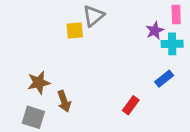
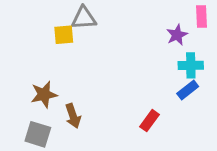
gray triangle: (93, 16) -> (84, 18), moved, turned 35
yellow square: (75, 31) -> (64, 35), moved
cyan cross: (172, 44) -> (191, 65), moved

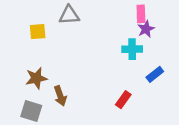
pink rectangle: (201, 16) -> (141, 14), moved
yellow square: (64, 35) -> (38, 32), moved
cyan cross: (191, 65) -> (132, 49), moved

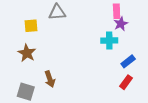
brown star: (36, 78) -> (27, 53), moved, turned -30
red rectangle: (123, 100) -> (126, 82), moved

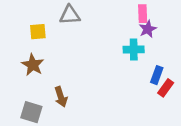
blue rectangle: (128, 61) -> (157, 75), turned -32
red rectangle: (126, 82) -> (166, 88), moved

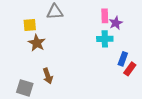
pink rectangle: (143, 14) -> (105, 16), moved
brown star: (33, 65) -> (37, 43), moved

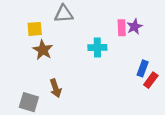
pink rectangle: (105, 16) -> (122, 28), moved
cyan cross: (105, 39) -> (97, 48), moved

